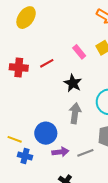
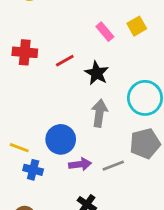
red line: (47, 63) -> (65, 61), moved

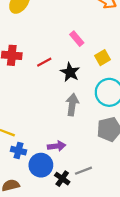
yellow square: (137, 26) -> (103, 58), moved
blue circle: (61, 139) -> (41, 165), moved
gray line: (113, 166) -> (83, 171), moved

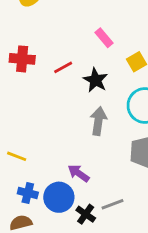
purple arrow: (57, 146) -> (79, 173), turned -138
blue cross: (18, 151) -> (28, 193), moved

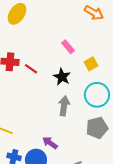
red line: (63, 67) -> (31, 69), moved, turned 64

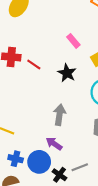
gray arrow: (64, 106) -> (59, 115), moved

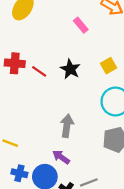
pink rectangle: (73, 41) -> (81, 25), moved
black star: (67, 73) -> (70, 69), moved

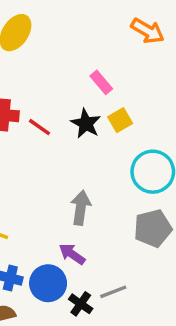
pink rectangle: (81, 25) -> (101, 82), moved
yellow square: (109, 66) -> (120, 120), moved

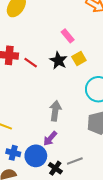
purple arrow: (72, 254) -> (50, 138), turned -84

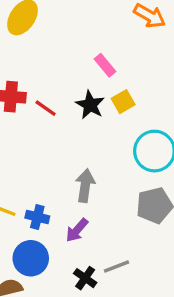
blue cross: (13, 153) -> (37, 217), moved
blue circle: (36, 156) -> (31, 258), moved

